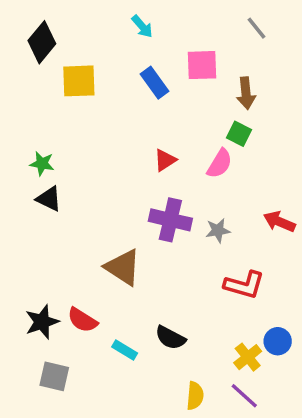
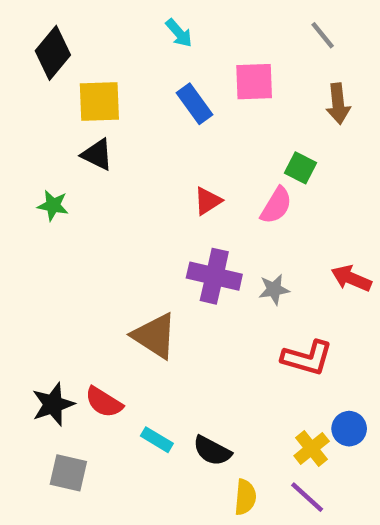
brown arrow: (246, 93) -> (338, 104), moved
black triangle: (49, 199) -> (97, 155), moved
black semicircle: (170, 338) -> (212, 451), moved

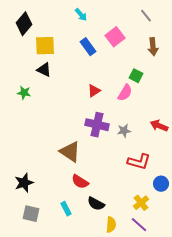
pink square: (254, 82) -> (115, 37), turned -36
red semicircle: (104, 402) -> (80, 182), moved
blue circle: (349, 429) -> (161, 184), moved
cyan rectangle: (157, 440) -> (66, 209), moved, turned 32

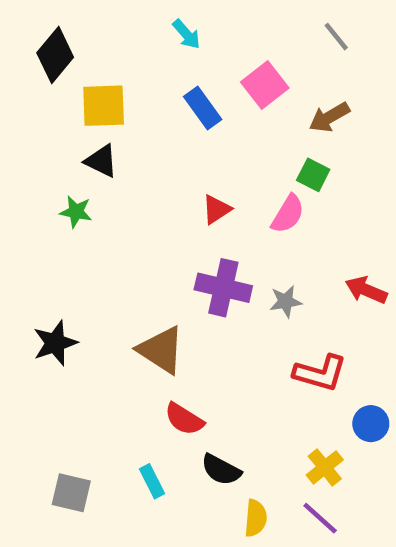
brown arrow: (153, 47) -> (329, 117), moved, turned 66
green star: (24, 93) -> (76, 212), moved
black star: (24, 183) -> (55, 343), moved

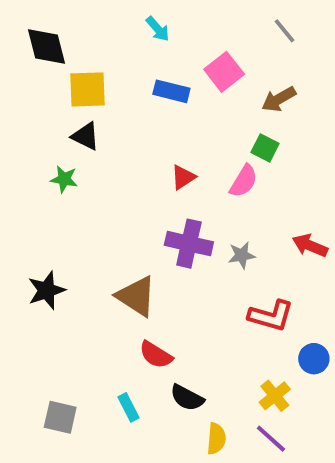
black diamond: (55, 55) -> (47, 46), turned -54
blue rectangle: (203, 108) -> (171, 91), turned -40

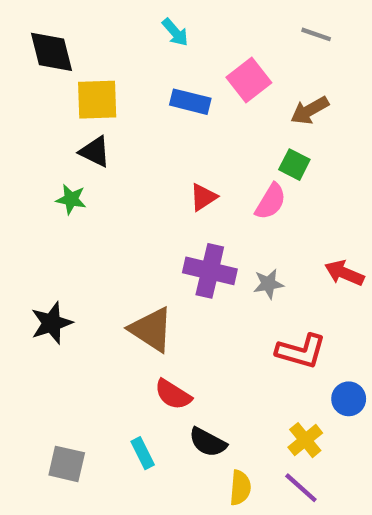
gray line: (285, 31) -> (316, 34), turned -32

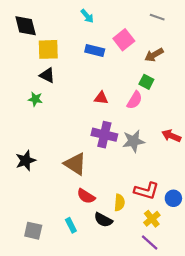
red triangle: (203, 197) -> (101, 98), turned 40
gray star: (268, 284) -> (133, 141), size x1.5
red L-shape: (301, 351) -> (146, 191), moved
yellow semicircle: (240, 488) -> (119, 203), moved

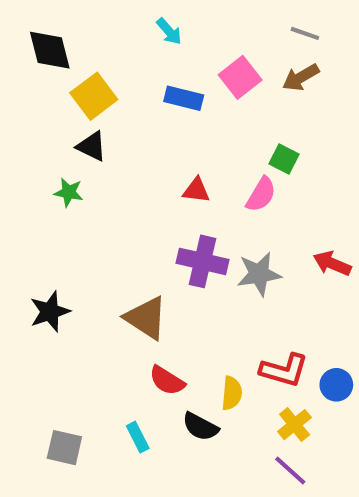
yellow square: (48, 49) -> (94, 96), turned -35
brown arrow: (154, 55) -> (301, 77), moved

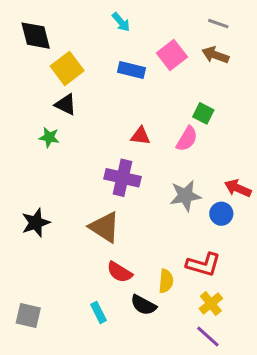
brown arrow: (301, 77) -> (215, 55), turned 50
purple cross: (203, 261) -> (123, 178), moved
blue circle: (336, 385) -> (221, 214), moved
gray square: (64, 448) -> (28, 315), moved

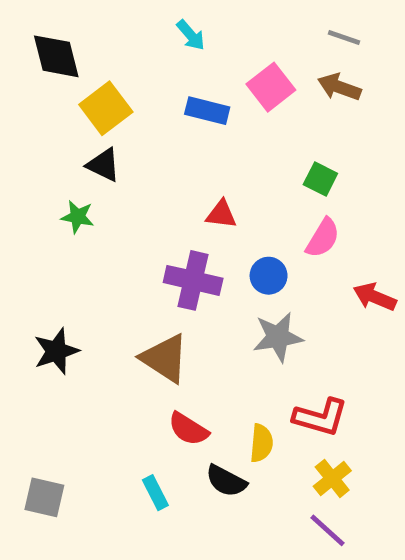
pink semicircle: (187, 139) -> (323, 238), moved
gray star: (185, 196) -> (278, 337), moved
blue circle: (221, 214) -> (269, 276), moved

